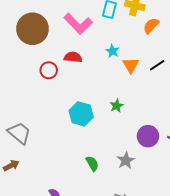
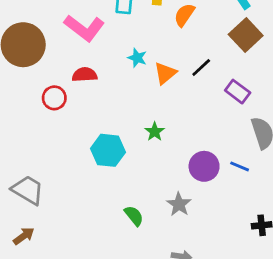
orange triangle: (131, 65) -> (165, 73), turned 30

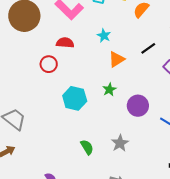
orange triangle: (165, 73) -> (117, 59), moved
red circle: (54, 98) -> (49, 64), moved
purple circle: (204, 166) -> (138, 106), moved

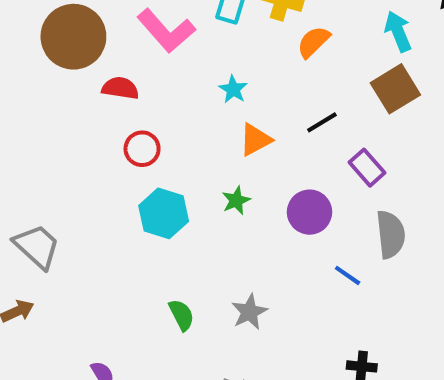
red semicircle: (65, 43) -> (120, 88), moved
red circle: (49, 64) -> (142, 149), moved
purple circle: (138, 106) -> (309, 212), moved

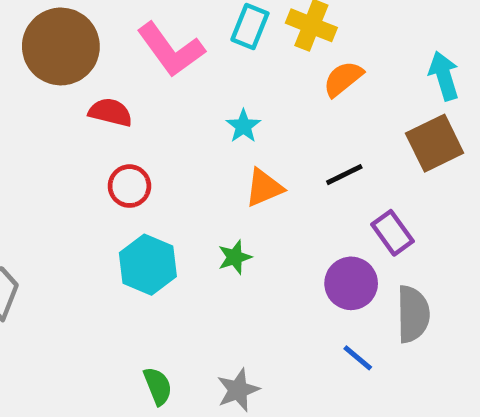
purple circle: (309, 212) -> (351, 283), moved

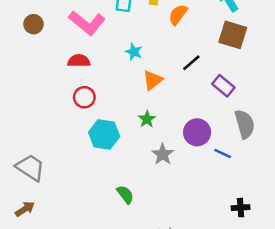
brown circle: (61, 46) -> (34, 24), moved, size x0.5
red semicircle: (110, 112) -> (79, 61), moved
brown square: (435, 143) -> (233, 35), turned -32
purple circle: (351, 283) -> (197, 132), moved
gray star: (238, 390) -> (163, 154), moved

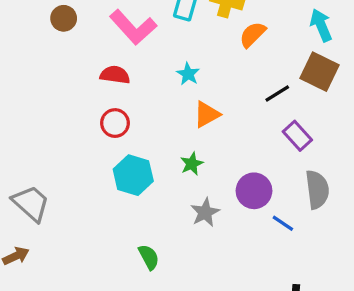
black line: (191, 63) -> (277, 94), moved

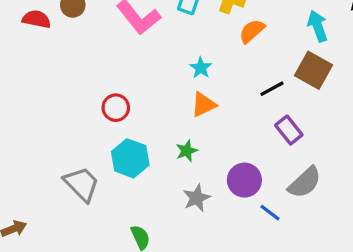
cyan star: (188, 74) -> (201, 68), moved
red semicircle: (115, 75) -> (36, 19), moved
gray semicircle: (317, 190) -> (305, 182), turned 51
gray trapezoid: (31, 203) -> (82, 184), moved

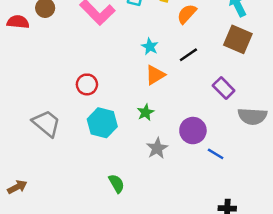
black line: (272, 89) -> (188, 55), moved
gray semicircle: (305, 182) -> (252, 116), moved, turned 52
gray trapezoid: (82, 184) -> (46, 123), moved

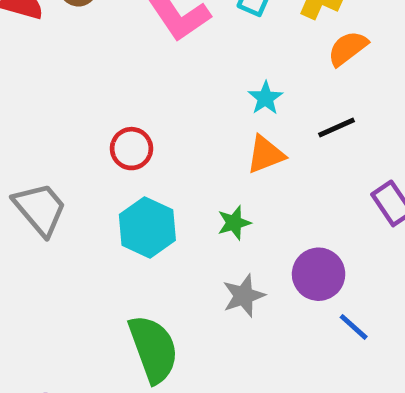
green semicircle: (117, 183) -> (153, 349), size x1.8

